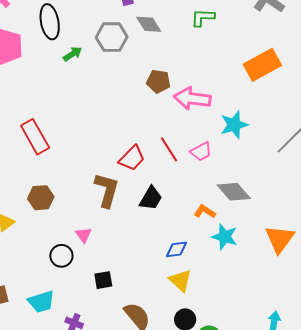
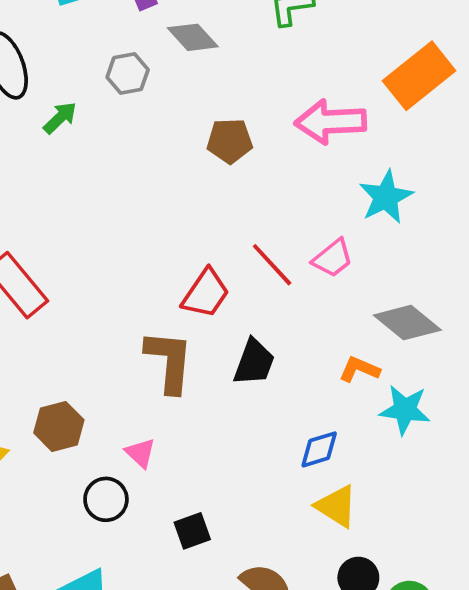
gray hexagon: (112, 37) -> (128, 74), size x0.7
pink arrow: (192, 98) -> (331, 122), moved
brown hexagon: (41, 198) -> (59, 426), moved

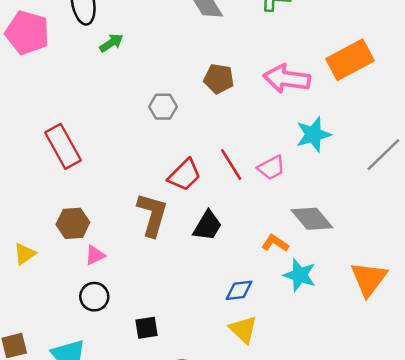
gray hexagon: (128, 74) -> (163, 107), moved
brown hexagon: (59, 426) -> (73, 223), moved
pink triangle: (140, 453) -> (95, 255), moved, turned 40

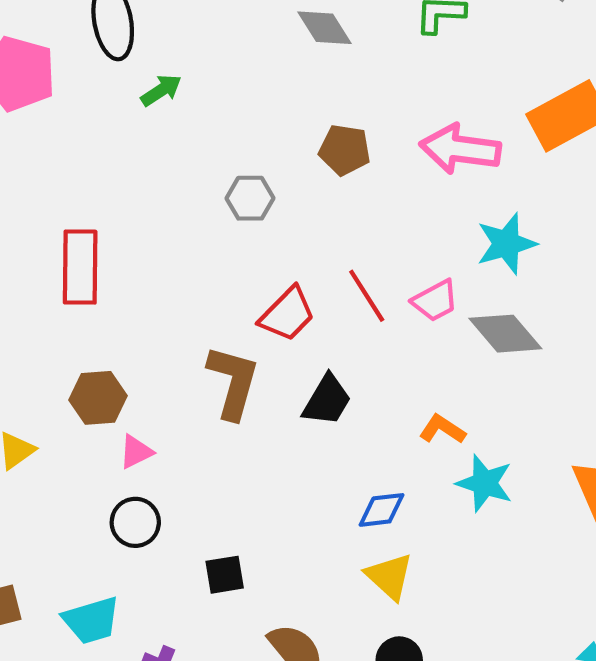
red rectangle: (63, 146) -> (80, 267), turned 30
gray diamond: (312, 219) -> (505, 334), moved

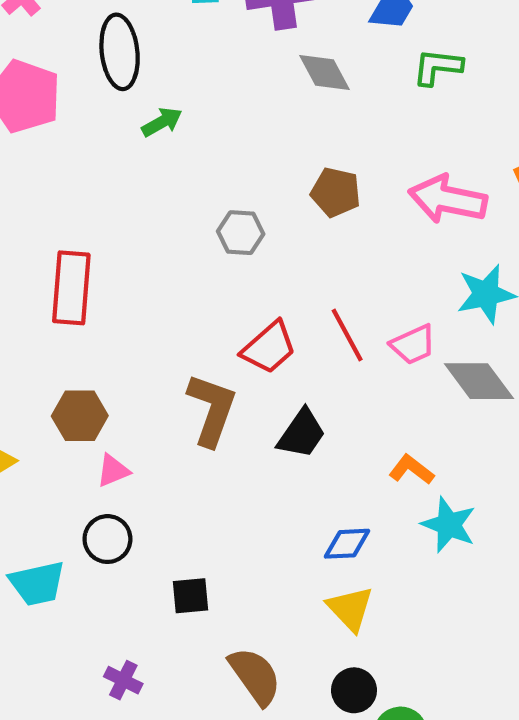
cyan trapezoid: (91, 620) -> (37, 583), moved

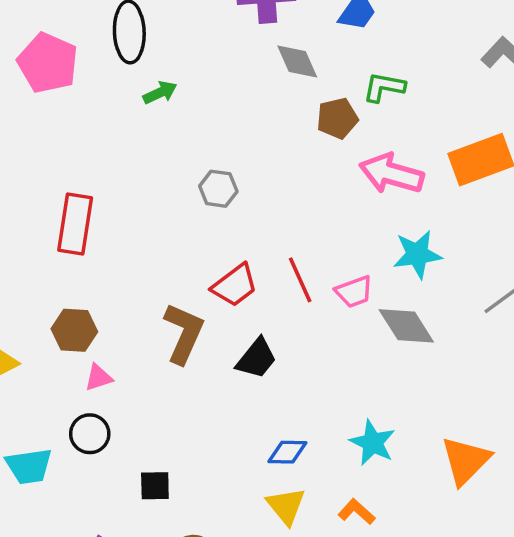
green L-shape: (438, 67) -> (384, 87), moved
brown pentagon: (336, 192) -> (337, 118), moved, turned -30
orange L-shape: (411, 470) -> (357, 512), moved

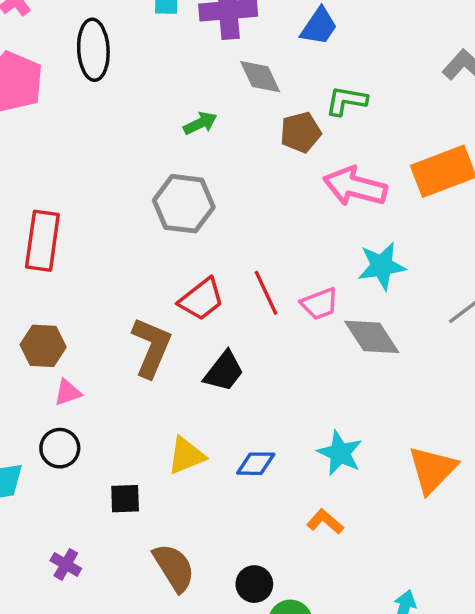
green arrow: (160, 93) -> (200, 123), moved
gray hexagon: (218, 189) -> (184, 204), size x1.6
yellow triangle: (286, 506) -> (186, 456), moved, turned 48

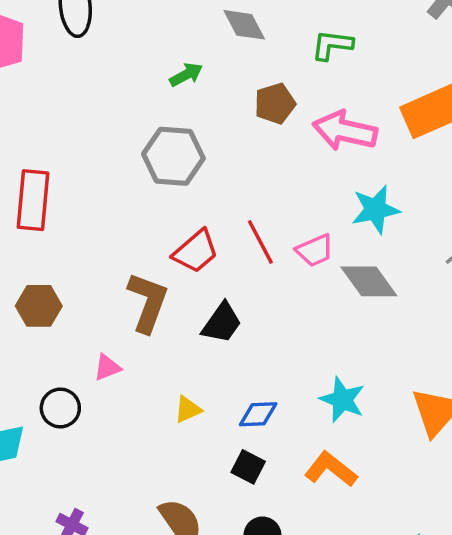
brown pentagon: (301, 132) -> (275, 104), moved
pink triangle: (68, 392) -> (107, 367), moved
yellow triangle: (186, 456) -> (188, 409), size x0.7
black square: (125, 499) -> (248, 467), moved, turned 32
orange L-shape: (325, 522) -> (331, 469), size x1.4

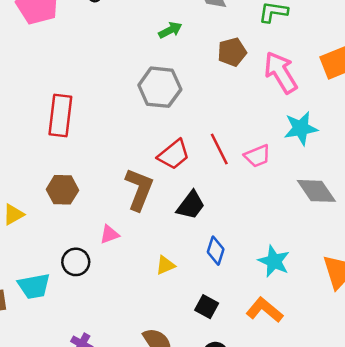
pink arrow: (345, 131) -> (281, 72), turned 45
gray diamond: (369, 281) -> (316, 191), moved
blue diamond: (258, 414) -> (216, 251), moved, turned -72

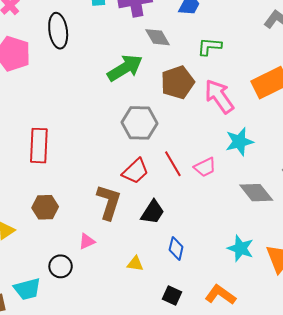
green arrow: (170, 30) -> (125, 68), size x1.8
brown pentagon: (232, 52) -> (178, 82), size x1.4
gray hexagon: (160, 87) -> (140, 123), moved
cyan star: (274, 261) -> (241, 248), moved
yellow triangle: (165, 265) -> (135, 264), turned 36

